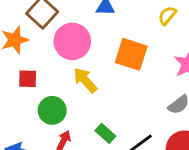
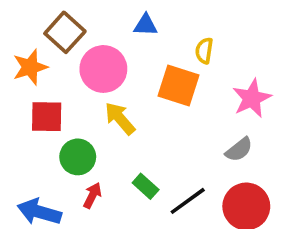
yellow semicircle: (167, 15) -> (204, 51), moved, turned -30
red square: (28, 79) -> (47, 117), size x1.4

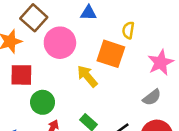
yellow arrow: (120, 118) -> (87, 76), moved

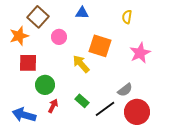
yellow semicircle: (128, 30) -> (127, 17), moved
pink circle: (60, 43) -> (59, 37), size x0.6
gray semicircle: (152, 97) -> (125, 90), moved

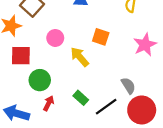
pink circle: (59, 37) -> (55, 38), moved
orange square: (100, 46) -> (101, 37), size x0.7
gray semicircle: (125, 90) -> (128, 86), turned -84

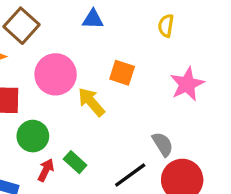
pink circle: (55, 38) -> (56, 74), size x1.6
green rectangle: (81, 98) -> (75, 162), moved

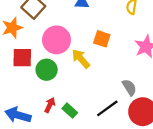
green circle: (33, 136) -> (47, 70), moved
green rectangle: (75, 162) -> (70, 111), moved

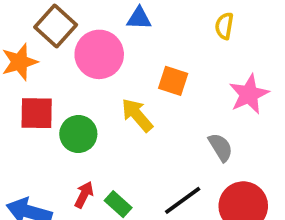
pink circle: (56, 40) -> (99, 54), moved
gray semicircle: (129, 87) -> (220, 147), moved

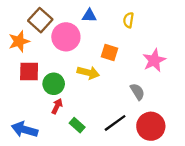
yellow semicircle: (224, 26) -> (128, 20), moved
yellow arrow: (137, 115) -> (88, 73), turned 145
red arrow: (84, 195) -> (57, 106), moved

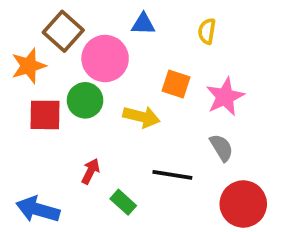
pink star: (154, 60) -> (225, 97), moved
green circle: (54, 84) -> (85, 100), moved
black line: (115, 123) -> (172, 175), moved, turned 45

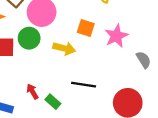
gray semicircle: (221, 148) -> (144, 60), moved
red arrow: (91, 171) -> (33, 91), moved, turned -56

